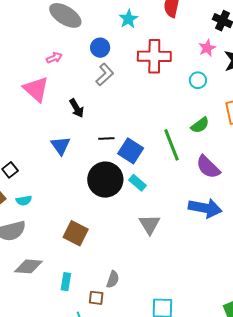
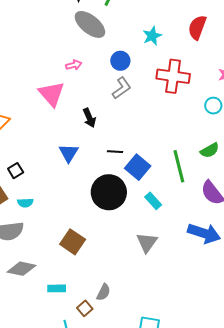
cyan rectangle: (137, 183) -> (153, 201), moved
cyan rectangle: (66, 282) -> (57, 288), turned 72
brown square: (96, 298) -> (85, 308), turned 35

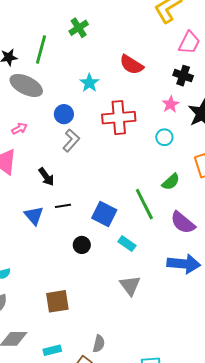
red semicircle: (197, 27) -> (131, 65), turned -65
black line: (115, 152) -> (63, 206), moved
black circle: (109, 192) -> (82, 245), size x0.5
brown square: (73, 242) -> (57, 301), turned -30

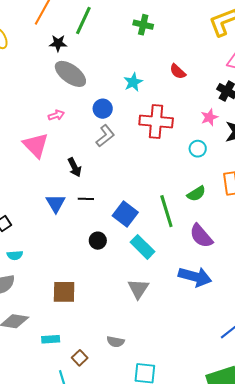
green cross: (79, 28) -> (143, 25), moved, turned 36
green line: (41, 49) -> (83, 20), moved
red semicircle: (131, 65) -> (178, 72), size x0.7
cyan rectangle: (127, 244) -> (143, 247), size x1.4
gray semicircle: (99, 344) -> (116, 342), moved, turned 78

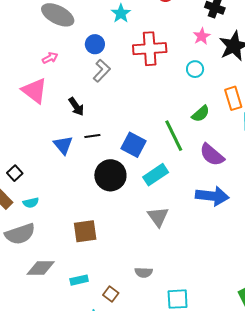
black circle: (98, 241) -> (110, 175), size x1.8
cyan rectangle: (143, 247) -> (156, 175), turned -70

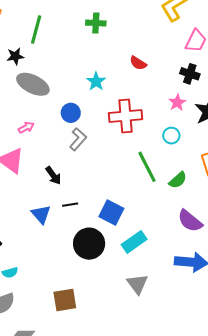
green line: (174, 136) -> (147, 167), moved

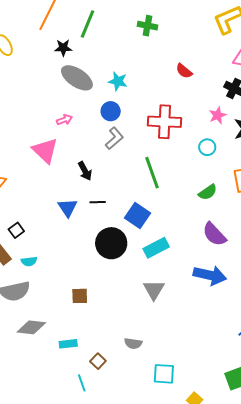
cyan star: (96, 81) -> (118, 81), moved, turned -30
green line: (147, 167) -> (152, 173), moved
brown square: (65, 300) -> (80, 296), size x0.7

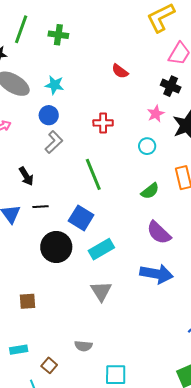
green cross: (147, 26) -> (58, 35), moved
red cross: (164, 122) -> (103, 123), size x0.6

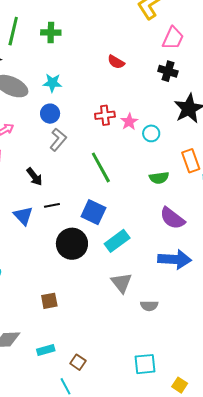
pink star: (156, 114) -> (129, 122), moved
green semicircle: (150, 191) -> (159, 178), turned 36
gray semicircle: (83, 346) -> (149, 306), moved

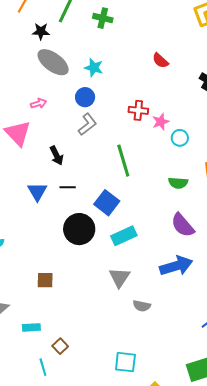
blue arrow: (175, 259) -> (176, 266), turned -32

